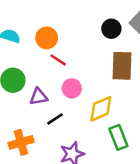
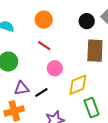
orange circle: (47, 38) -> (44, 20), moved
purple triangle: (39, 97) -> (22, 88), moved

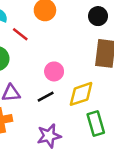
red line: (44, 46) -> (20, 34), moved
black line: (41, 93) -> (46, 97), moved

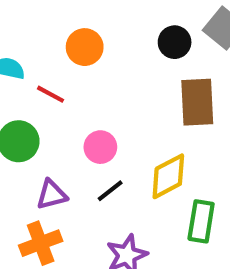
pink circle: (54, 71) -> (100, 147), moved
green rectangle: (96, 123) -> (201, 221), turned 35

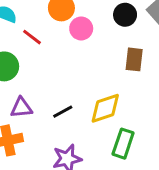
brown rectangle: (197, 102) -> (134, 59), size x0.7
pink circle: (100, 147) -> (81, 28), moved

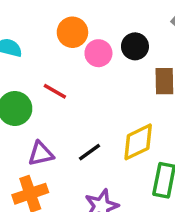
black circle: (125, 15) -> (135, 46), moved
red line: (32, 37) -> (55, 91), moved

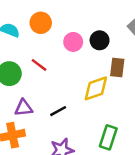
orange circle: (72, 32) -> (41, 23), moved
yellow diamond: (138, 142) -> (96, 88), moved

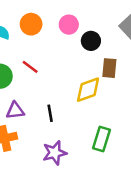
pink circle: (73, 42) -> (69, 25), moved
black line: (58, 111) -> (50, 113), turned -70

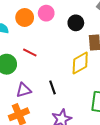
pink circle: (69, 25) -> (46, 13), moved

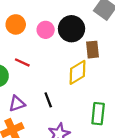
pink circle: (46, 13) -> (46, 30), moved
black circle: (76, 23) -> (72, 29), size x1.5

